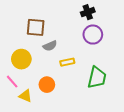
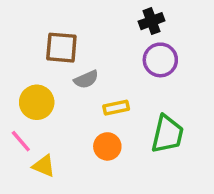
orange circle: (47, 85) -> (107, 146), moved

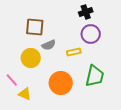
yellow circle: (37, 102) -> (31, 58), moved
yellow rectangle: (116, 108) -> (74, 52), moved
orange circle: (107, 146) -> (61, 83), size x1.5

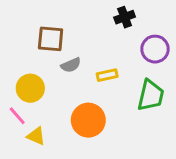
purple circle: (91, 34) -> (155, 49), moved
yellow circle: (31, 58) -> (30, 88), moved
green trapezoid: (95, 76) -> (151, 95), moved

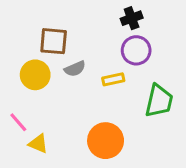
purple circle: (155, 49) -> (136, 50), moved
yellow circle: (30, 88) -> (35, 75), moved
orange circle: (88, 120) -> (106, 141), moved

